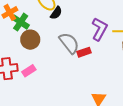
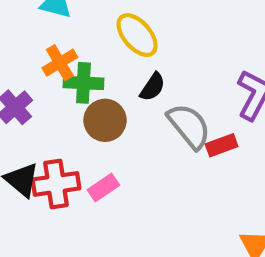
black semicircle: (56, 13) -> (153, 87), moved
green cross: (21, 22) -> (83, 83), turned -30

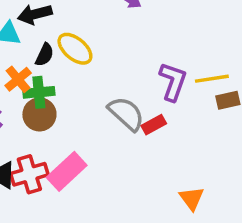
black semicircle: (153, 87) -> (45, 55), moved
brown circle: (105, 120) -> (39, 114), moved
pink rectangle: (103, 188) -> (67, 171), size x1.6

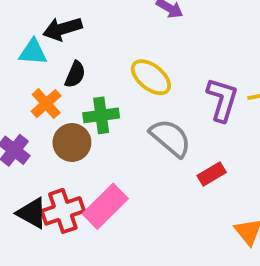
yellow ellipse: (75, 49) -> (151, 77), moved
green cross: (39, 92) -> (101, 115), moved
red rectangle: (154, 125) -> (212, 174), moved

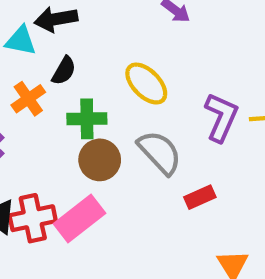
brown circle: (72, 143) -> (100, 160), moved

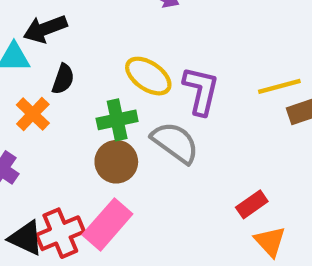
purple L-shape: (221, 117) -> (201, 91), moved
green cross: (87, 119) -> (117, 120), moved
red rectangle: (200, 197) -> (252, 204), moved

